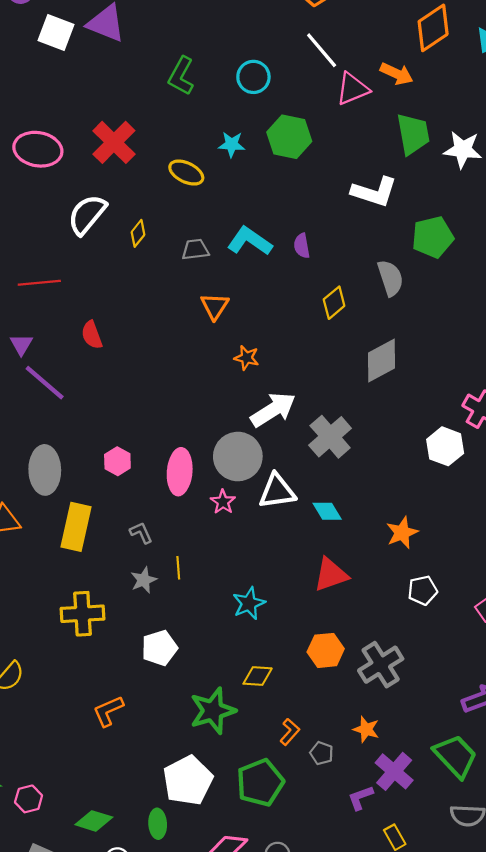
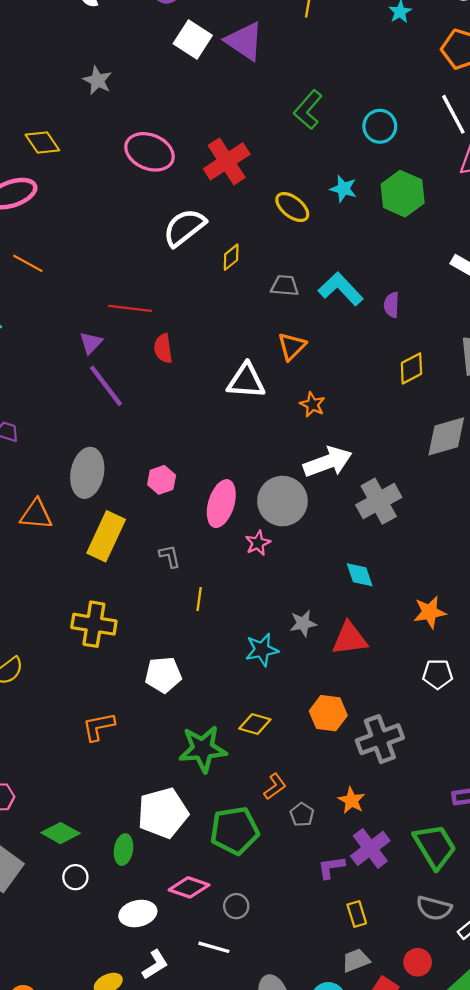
red line: (39, 283) -> (130, 308), moved
white triangle: (277, 491) -> (246, 381), moved
gray star: (144, 580) -> (303, 623), moved

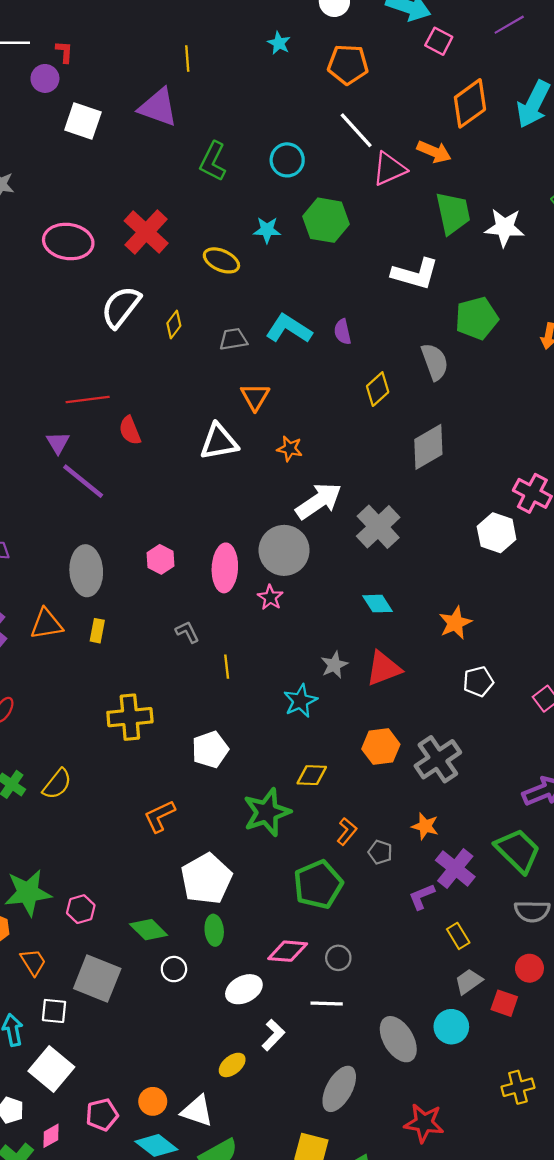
purple triangle: (245, 41) -> (158, 107), moved
yellow rectangle: (106, 536) -> (97, 631), moved, size x0.5
white pentagon: (163, 813) -> (206, 879), moved
green diamond: (61, 833) -> (149, 930), turned 30

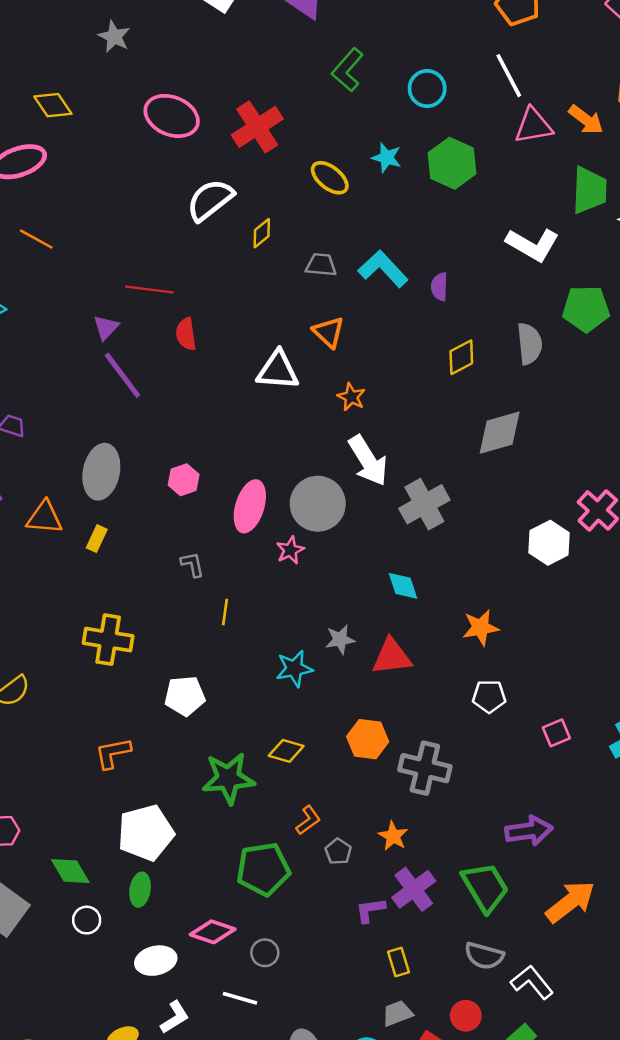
orange triangle: (255, 397) -> (329, 332), turned -32
white arrow: (319, 501) -> (368, 461), turned 78
gray cross: (438, 759) -> (425, 768), turned 33

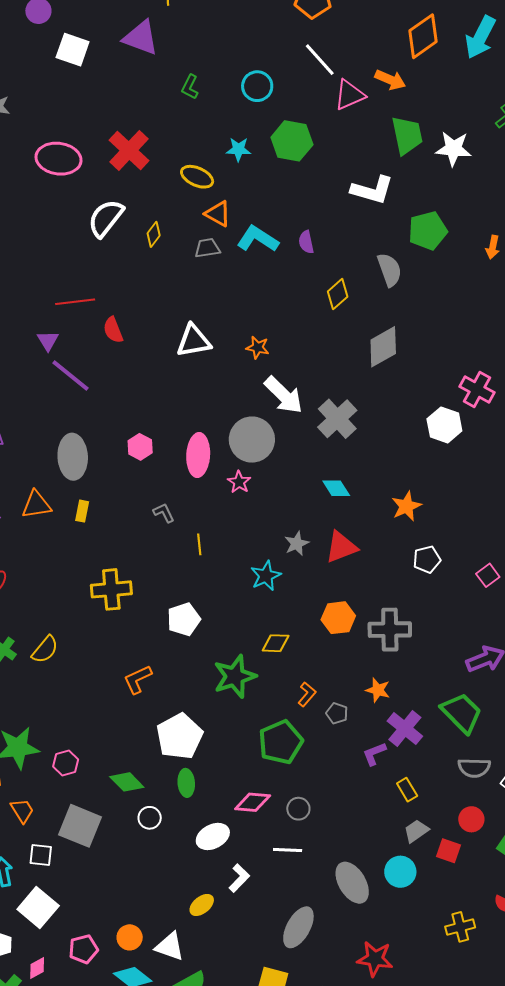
green L-shape: (348, 70) -> (190, 87), size x0.7
orange triangle: (329, 332) -> (218, 214), moved

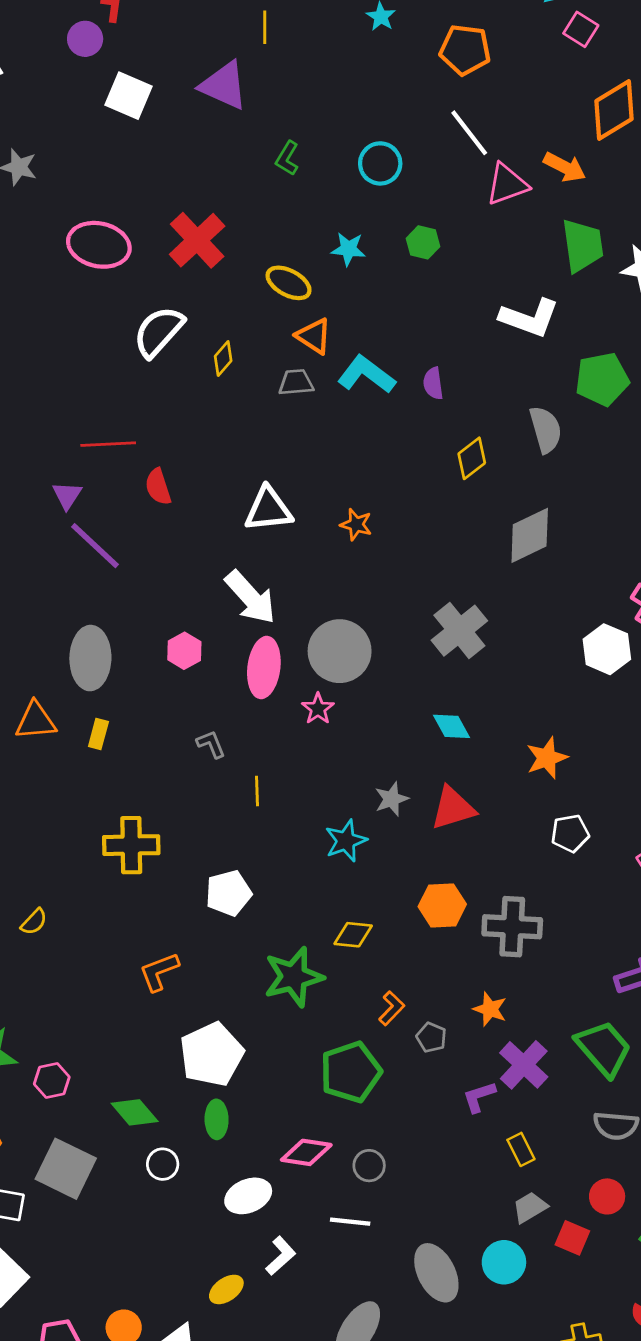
green hexagon: (292, 141) -> (423, 242), size x0.6
white arrow: (284, 395) -> (250, 597), moved
yellow semicircle: (45, 649) -> (34, 922), size x0.7

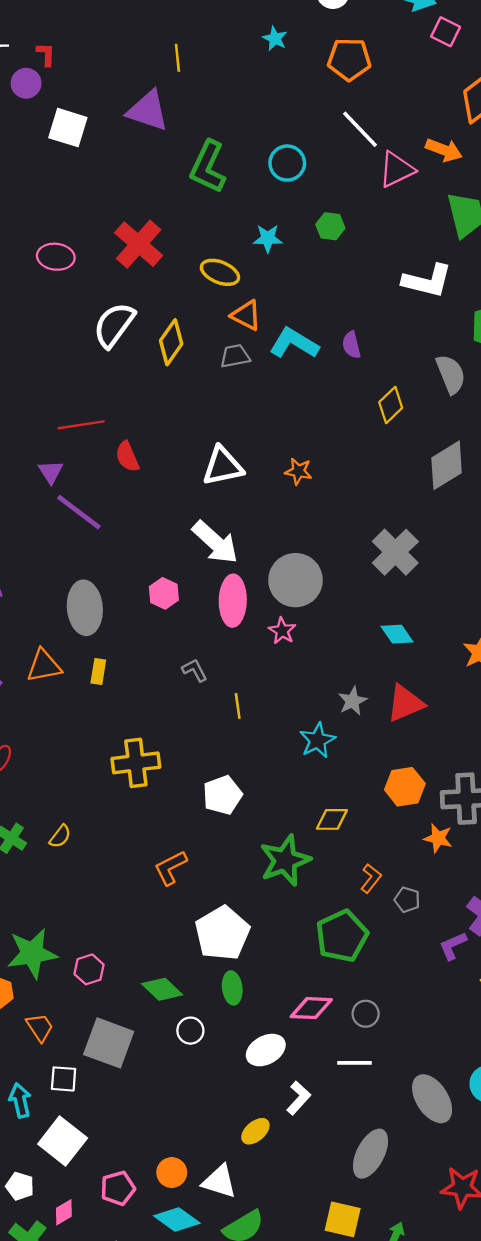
green L-shape: (287, 158) -> (208, 167), size x1.8
pink ellipse: (99, 245) -> (56, 257), size x0.7
yellow diamond: (223, 358) -> (171, 342), size x1.5
orange star: (490, 1009) -> (438, 838), moved

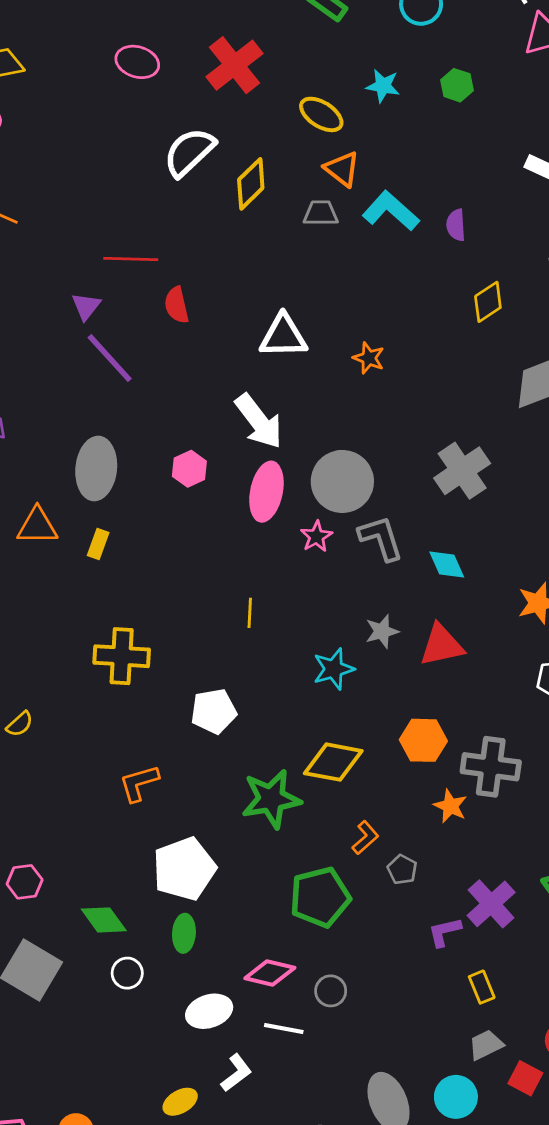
gray L-shape: (195, 670) -> (381, 538), moved, size x1.6
yellow diamond: (332, 819) -> (333, 762), size x1.5
white line: (354, 1063) -> (284, 1028), moved

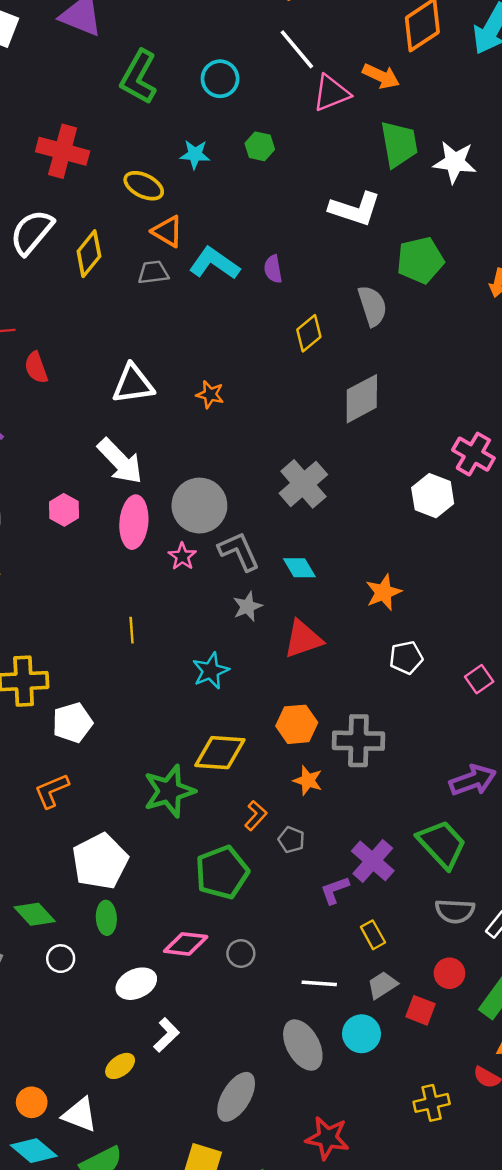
red cross: (234, 65) -> (63, 151), turned -30
gray star: (382, 631) -> (248, 606), moved
white pentagon: (214, 711) -> (72, 723), moved
orange star: (450, 806) -> (308, 780), moved
white line: (284, 1028) -> (319, 983), moved

